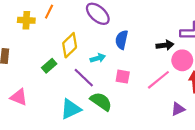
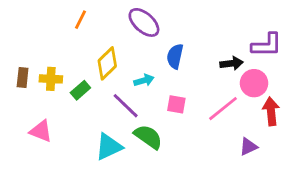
yellow cross: (26, 20) -> (51, 79), moved

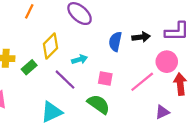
blue semicircle: (175, 56) -> (115, 42), moved
black arrow: (231, 63) -> (141, 37), moved
green semicircle: (148, 137) -> (99, 104), moved

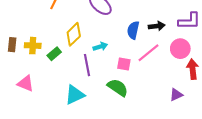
purple line: (65, 80) -> (87, 65), turned 35
pink line: (142, 82) -> (148, 53), moved

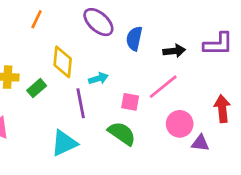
blue semicircle: (133, 30) -> (134, 39), moved
yellow diamond: (74, 34) -> (63, 62), turned -40
pink circle: (180, 49) -> (180, 124), moved
purple triangle: (176, 95) -> (200, 143), turned 32

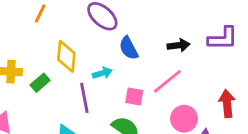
blue semicircle: (134, 39) -> (129, 48), moved, turned -40

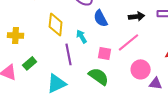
cyan arrow: (102, 73) -> (82, 36), turned -104
green rectangle: (40, 83) -> (30, 63), moved

